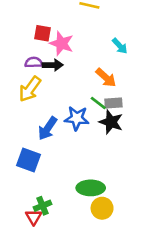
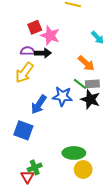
red square: (43, 33) -> (35, 27), turned -32

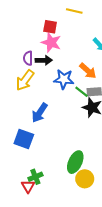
red square: (35, 27) -> (50, 27), moved, turned 32
purple semicircle: (27, 51) -> (28, 58), turned -88
blue star: (63, 96) -> (64, 79), moved
green ellipse: (74, 153) -> (75, 162), turned -65

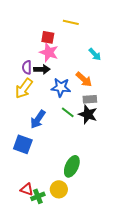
green line: (82, 92) -> (68, 112), moved
green cross: (35, 177) -> (38, 196), moved
yellow circle: (85, 179) -> (59, 189), moved
red triangle: (28, 186) -> (27, 189), turned -40

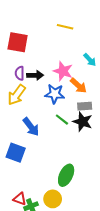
red square: (48, 37) -> (18, 42), moved, size x1.5
pink star: (49, 52) -> (63, 71), moved
blue arrow: (38, 119) -> (31, 127), turned -72

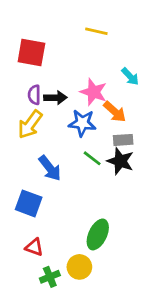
red triangle: (20, 199) -> (34, 247), moved

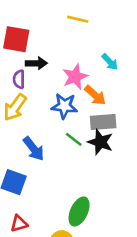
pink star: (94, 92) -> (75, 77), turned 30
black arrow: (55, 98) -> (36, 63), moved
gray rectangle: (123, 140) -> (103, 122), size x1.4
red triangle: (34, 247) -> (19, 224), turned -36

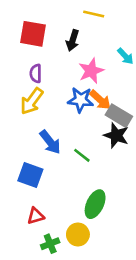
black arrow: (36, 63) -> (73, 40), moved, turned 108
orange arrow: (95, 95) -> (100, 100), moved
gray rectangle: (103, 122) -> (119, 116), turned 35
green line: (74, 139) -> (82, 155), moved

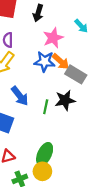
black star: (116, 135) -> (65, 100), moved, turned -30
green line: (82, 155) -> (46, 107), turned 64
green ellipse: (95, 204) -> (45, 154), moved

